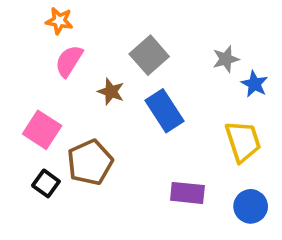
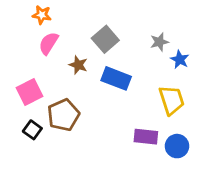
blue rectangle: (165, 111) -> (116, 78), turned -36
pink square: (42, 130) -> (30, 92), turned 30
purple rectangle: (187, 193) -> (146, 137), moved

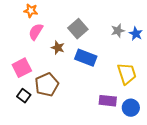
blue star: (180, 60) -> (136, 34), moved

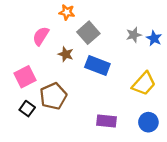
orange star: (31, 11) -> (67, 12), moved
yellow trapezoid: (127, 74) -> (144, 84), turned 60
purple rectangle: (108, 101) -> (107, 121), moved

